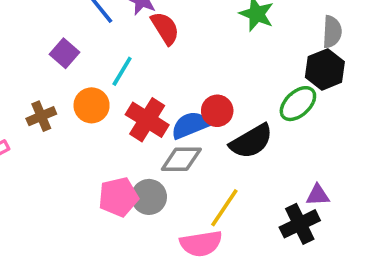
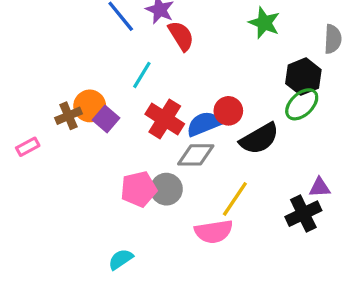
purple square: (65, 53) -> (106, 119), moved
black hexagon: (325, 69) -> (303, 77), moved
orange circle: (92, 105) -> (90, 106), moved

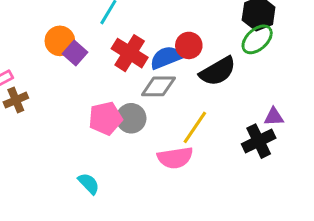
brown cross: (69, 116) -> (16, 100), moved
cyan semicircle: (121, 259) -> (89, 184), turned 80

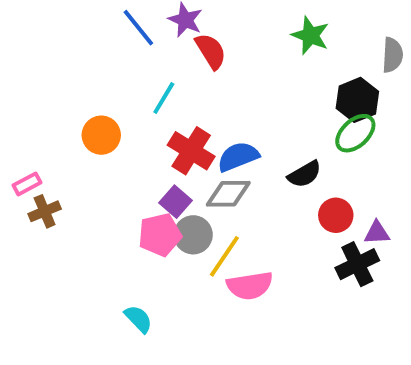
red circle: (189, 45) -> (336, 215), moved
purple square: (75, 53) -> (176, 202), moved
black semicircle: (218, 71) -> (305, 174), size x0.7
yellow line: (195, 127) -> (224, 256), moved

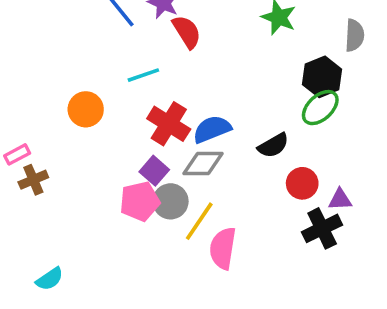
cyan line: (164, 98) -> (143, 75), turned 40
pink semicircle: (250, 286) -> (223, 248), turned 108
cyan semicircle: (138, 319) -> (50, 279), moved, turned 100

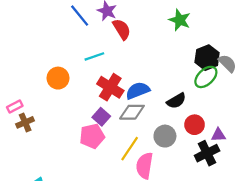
gray semicircle: (355, 35) -> (227, 63), moved, turned -48
gray circle: (170, 201) -> (165, 136), moved

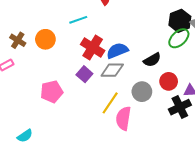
brown cross: (25, 122) -> (18, 40), moved, turned -35
pink pentagon: (92, 136) -> (52, 92), moved

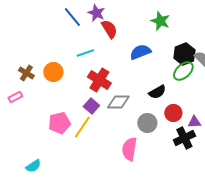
blue semicircle: (117, 51) -> (140, 52), moved
yellow line: (110, 103) -> (82, 127), moved

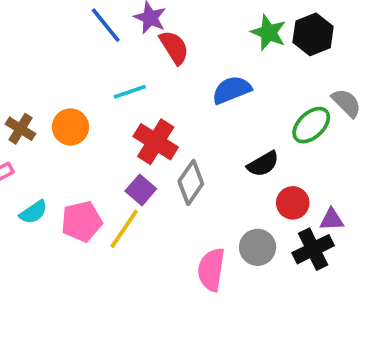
black hexagon: (184, 54) -> (313, 34), moved
gray diamond: (118, 102) -> (191, 183), turned -55
gray circle: (147, 123) -> (258, 247), moved
cyan semicircle: (33, 166) -> (33, 212), moved

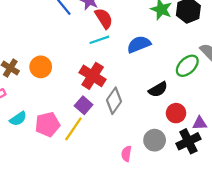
cyan line: (130, 92) -> (99, 40), moved
pink semicircle: (211, 270) -> (126, 154), size x0.6

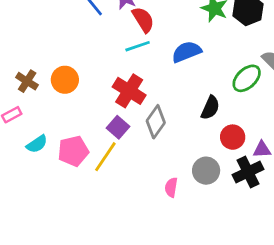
black semicircle: (158, 89) -> (210, 108), turned -36

